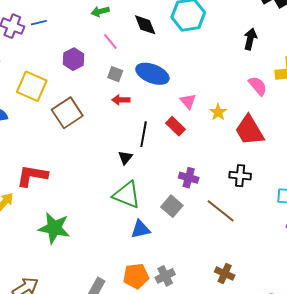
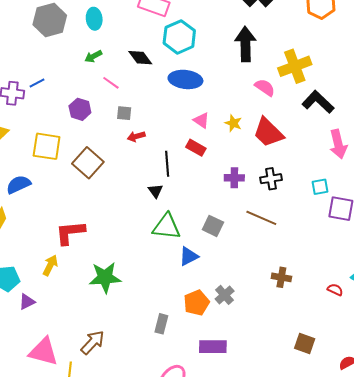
black arrow: (250, 39) -> (245, 44), size x1.6
blue ellipse: (152, 74) -> (185, 79), moved
purple cross: (189, 178) -> (234, 178), moved

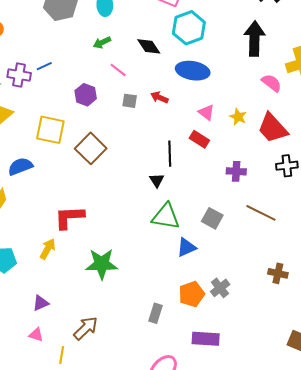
red arrow: (136, 136) -> (159, 97), moved, turned 36
black cross: (271, 179) -> (287, 166), moved
purple triangle: (27, 302) -> (41, 303), moved
pink triangle: (43, 352) -> (36, 335), size x0.5

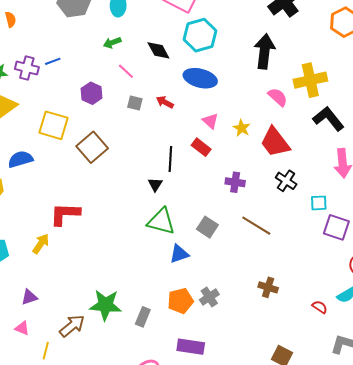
black cross: (287, 166) -> (286, 181), turned 35
green star: (102, 264) -> (105, 305), moved

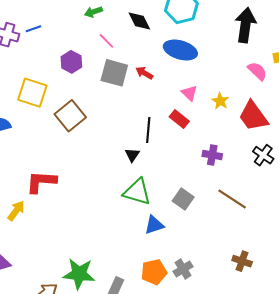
gray square: (135, 103) -> (114, 73), size x1.8

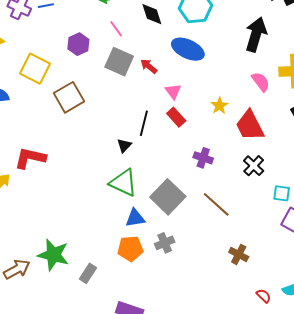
pink triangle: (189, 93) -> (173, 91), moved
gray square: (183, 199) -> (168, 197), size x1.6
brown cross: (242, 261) -> (239, 254), moved
gray cross: (183, 269) -> (165, 243), moved
orange pentagon: (154, 272) -> (130, 249), moved

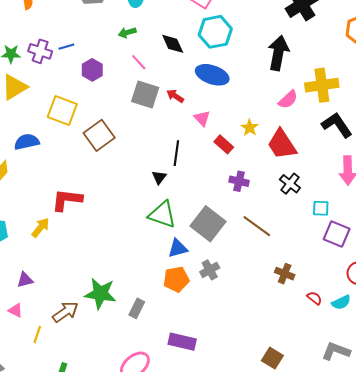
purple hexagon: (78, 44) -> (92, 70), moved
pink semicircle: (261, 82) -> (288, 100), turned 90
red rectangle: (176, 117) -> (224, 144), moved
red semicircle: (264, 296) -> (314, 298), moved

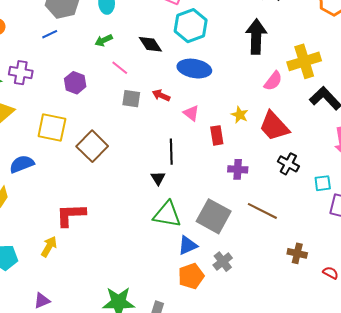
blue line: (66, 47) -> (50, 34), moved
gray square: (145, 95) -> (131, 99), size x0.7
red rectangle: (224, 144) -> (217, 135), turned 48

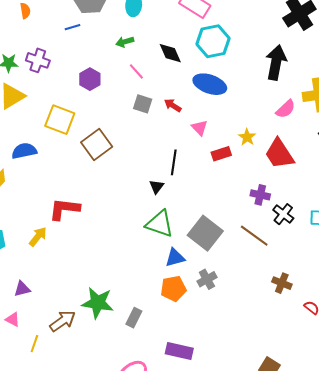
red rectangle: (217, 135) -> (221, 154), turned 72
black cross: (288, 164) -> (283, 214), moved
purple cross: (238, 169) -> (260, 195), moved

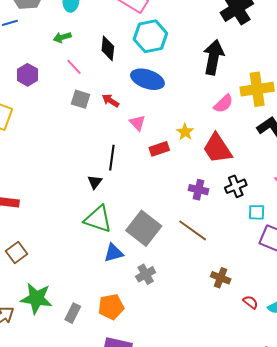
black diamond: (170, 53) -> (108, 48), turned 30
brown square: (97, 145) -> (16, 252), moved, size x0.7
black cross: (283, 214) -> (236, 186), moved, turned 30
orange pentagon: (173, 289) -> (111, 307), moved

